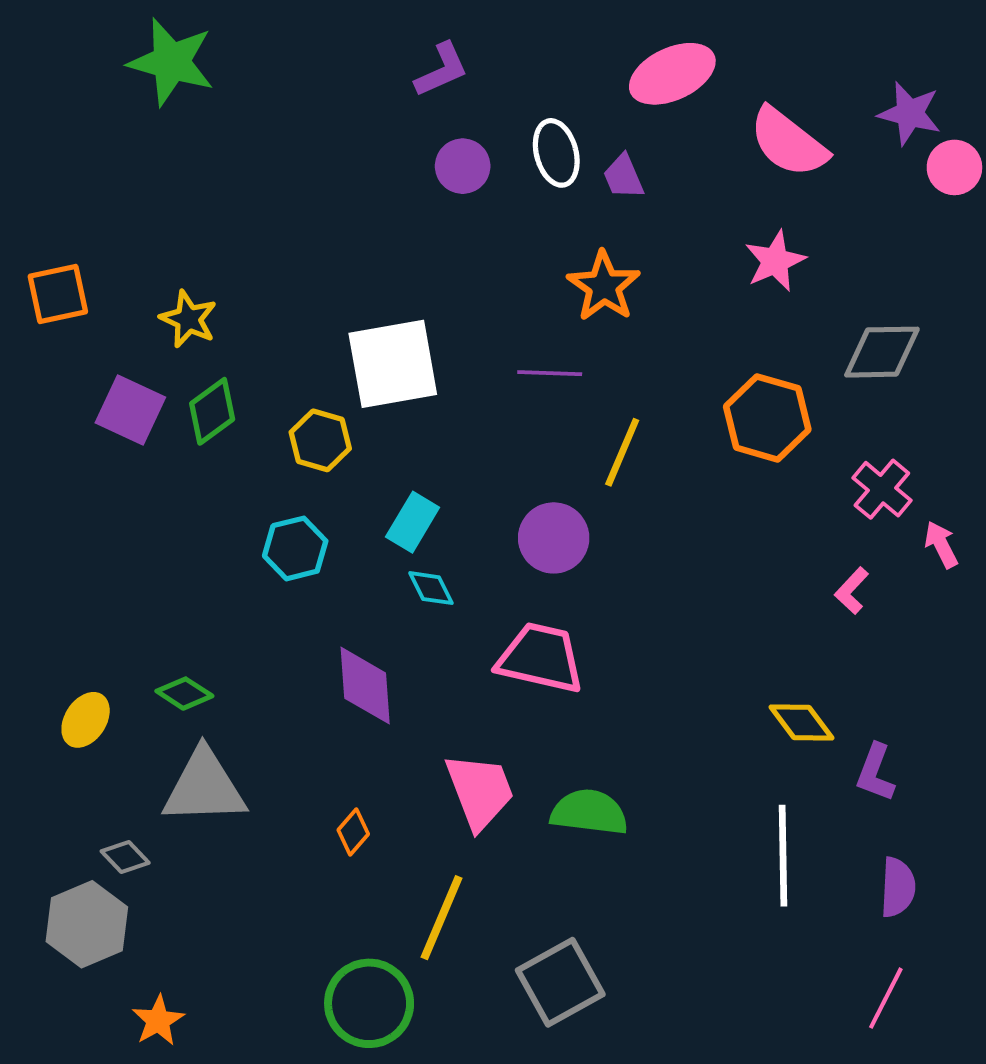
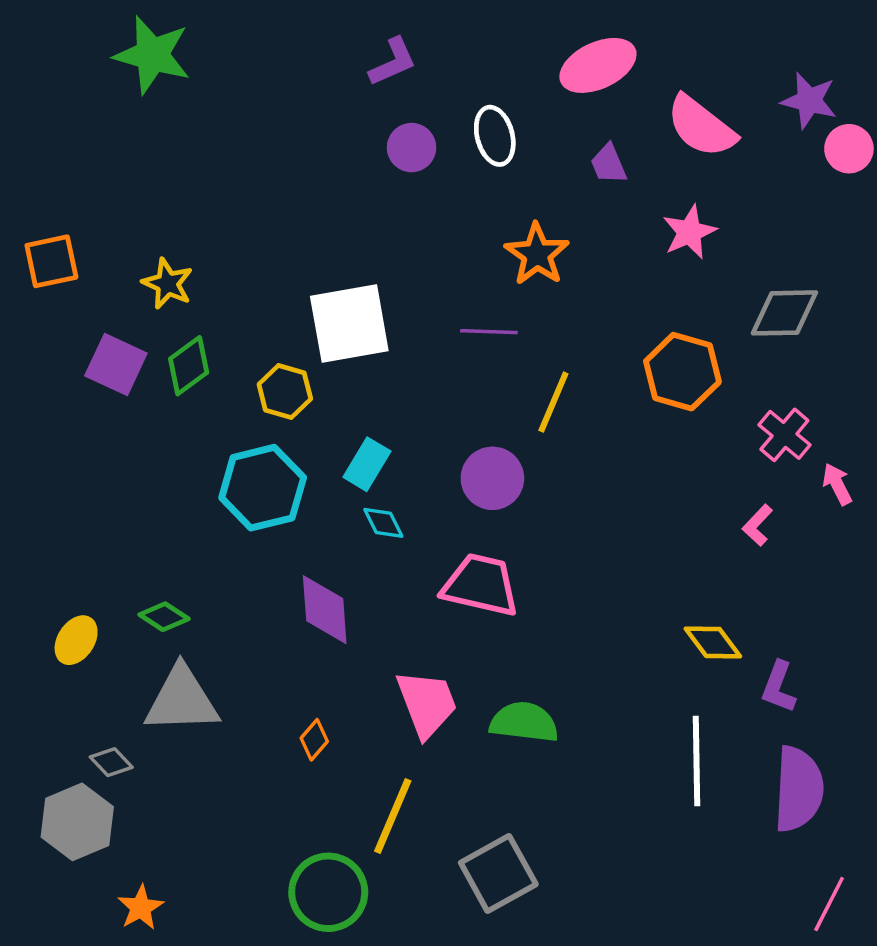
purple trapezoid: (624, 177) -> (609, 164), moved
cyan hexagon: (295, 548) -> (263, 488), size x1.5
purple semicircle: (898, 887) -> (799, 789), size x1.6
pink line: (886, 998) -> (829, 904), moved

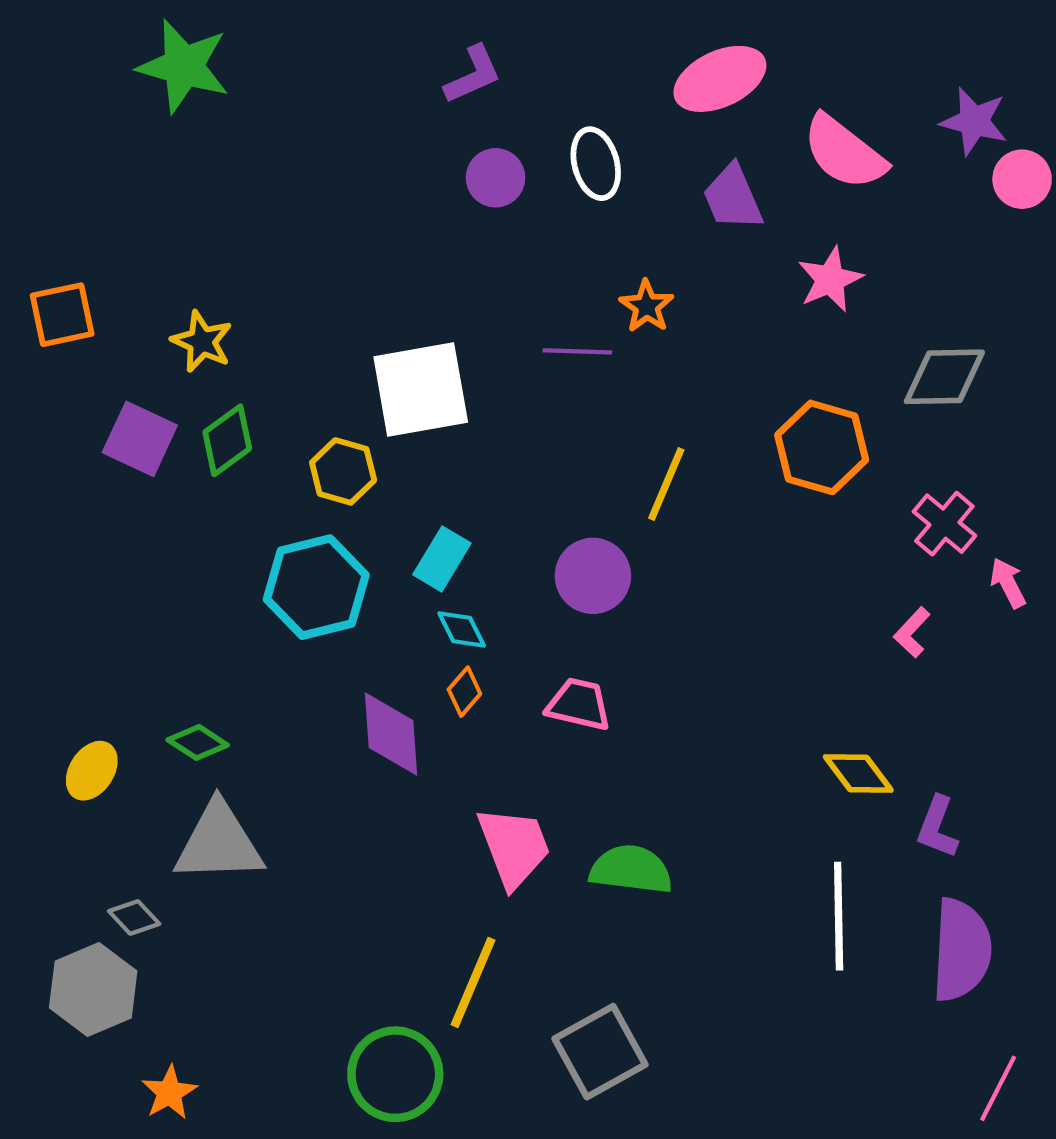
purple trapezoid: (609, 164) -> (733, 198), size x1.4
orange star: (537, 254) -> (647, 306), size x0.7
purple line: (489, 332) -> (577, 351), moved
pink trapezoid: (481, 585) -> (579, 704), size x0.7
orange diamond: (314, 740) -> (464, 692), moved

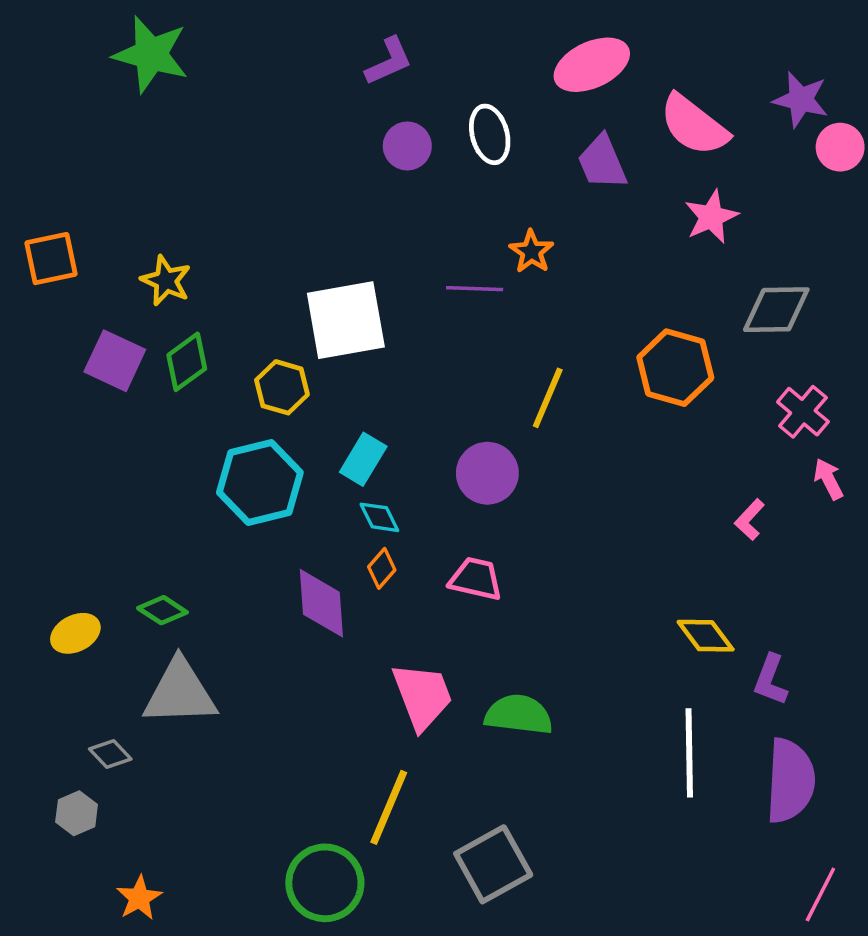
pink star: (830, 279) -> (711, 217), moved
pink cross: (944, 524) -> (803, 412), moved
yellow ellipse: (92, 771) -> (75, 633), turned 30
gray hexagon: (93, 989) -> (77, 813), size x0.6

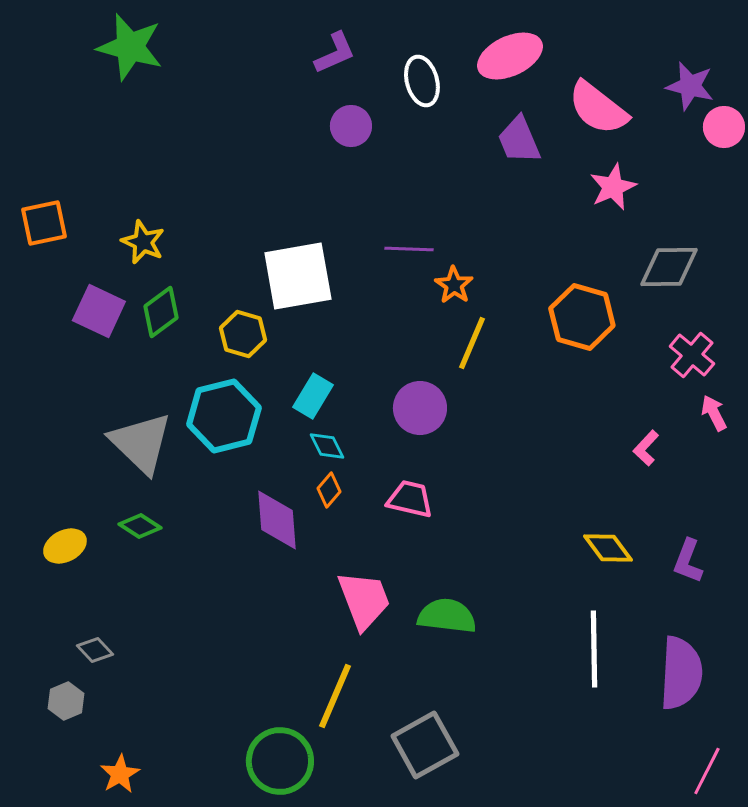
white ellipse: (490, 134) -> (422, 81), moved
orange star: (531, 252) -> (454, 285), moved
purple L-shape: (770, 680) -> (688, 561), moved
gray triangle: (180, 693) -> (141, 443), moved, turned 46

